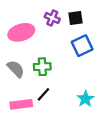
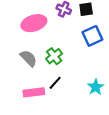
green cross: (42, 67) -> (54, 56), turned -35

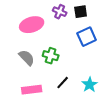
green cross: (54, 56) -> (51, 56), turned -35
black line: (55, 83) -> (63, 83), moved

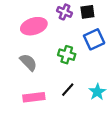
green cross: (51, 56) -> (67, 55), moved

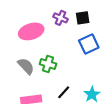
green cross: (67, 55) -> (48, 64), moved

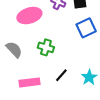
gray semicircle: (26, 66) -> (14, 50), moved

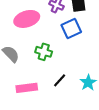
blue square: (86, 28) -> (71, 28), moved

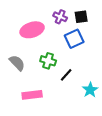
black line: (60, 80) -> (66, 75), moved

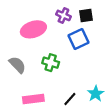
black line: (66, 75) -> (70, 99), moved

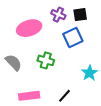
cyan star: (96, 94) -> (90, 73), moved

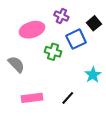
black square: (80, 15) -> (94, 23), moved, turned -32
green cross: (46, 60) -> (53, 52), moved

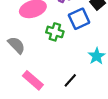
pink rectangle: (32, 98) -> (33, 80), turned 48

